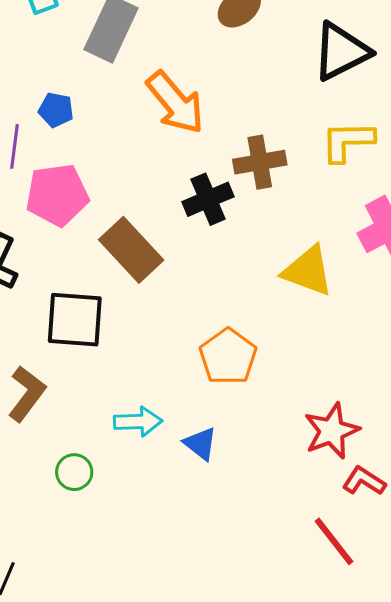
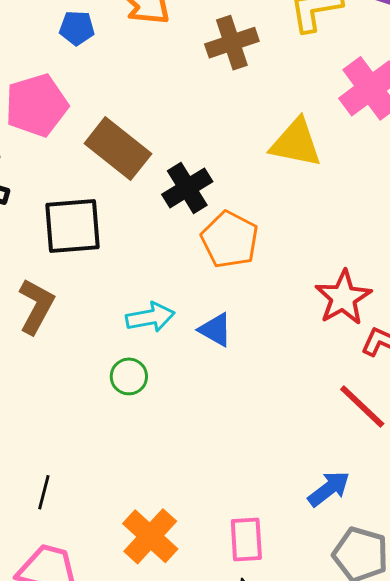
blue pentagon: (56, 110) -> (77, 28), moved
black cross: (208, 199) -> (187, 188), moved
green circle: (74, 472) -> (129, 376), moved

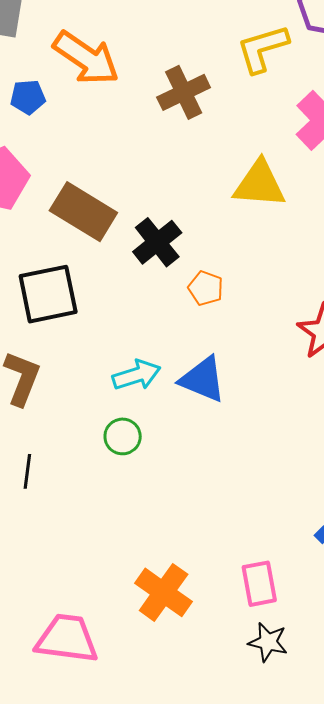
orange pentagon: (230, 240) -> (206, 288), size x0.6
blue triangle: (215, 330) -> (203, 379), size x1.4
black line: (44, 492) -> (27, 471), moved

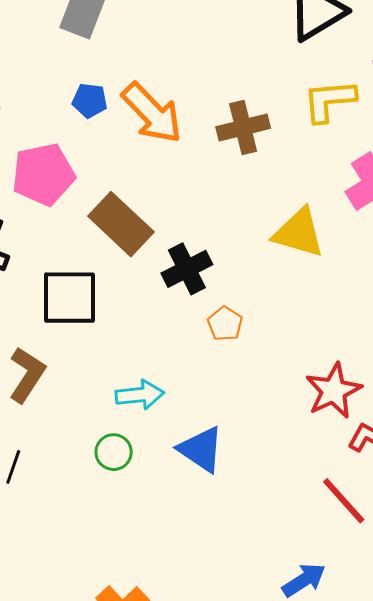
orange arrow: (86, 58) -> (152, 113), moved
blue triangle: (203, 379) -> (201, 449), moved

